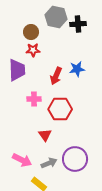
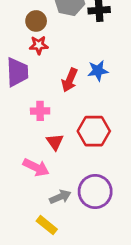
red hexagon: (60, 109) -> (94, 131), moved
red triangle: (45, 135) -> (55, 142), moved
pink arrow: (22, 160) -> (36, 167), moved

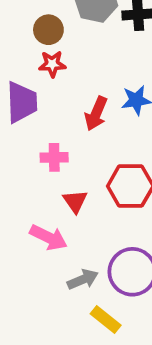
yellow rectangle: (47, 225) -> (106, 319), moved

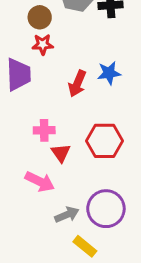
pink cross: (54, 157) -> (44, 130), moved

